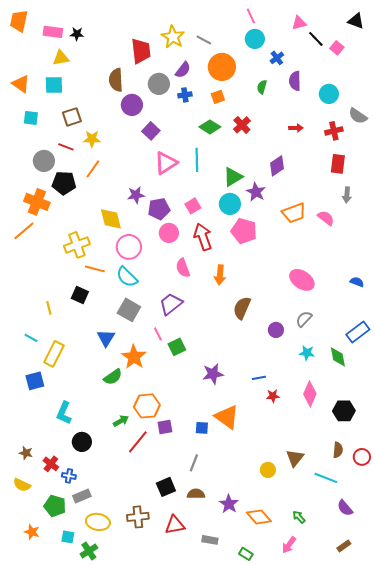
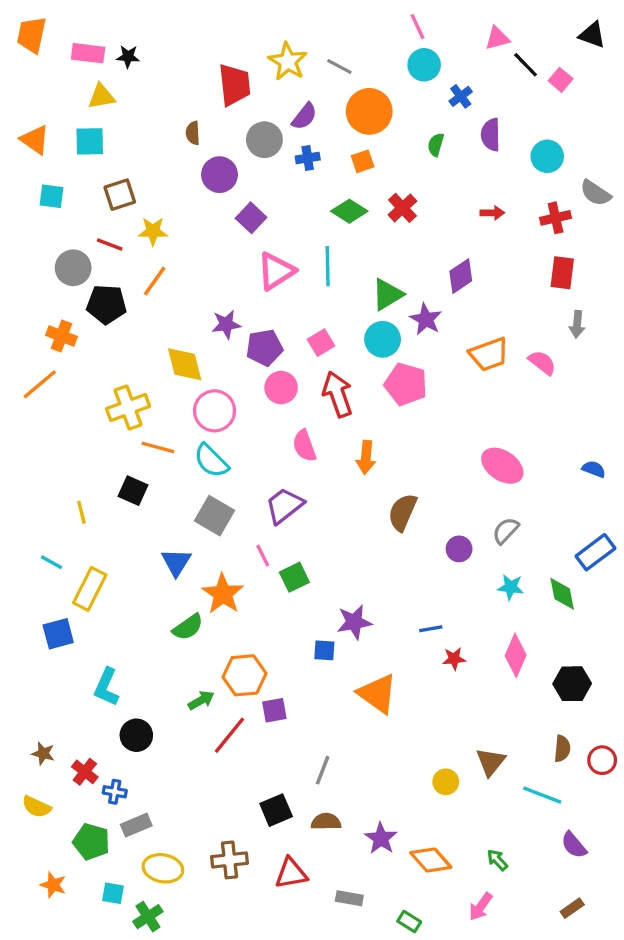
brown semicircle: (116, 80) -> (193, 133), size x0.6
orange cross: (37, 202) -> (61, 336), size x0.7
blue square: (202, 428) -> (324, 650), moved

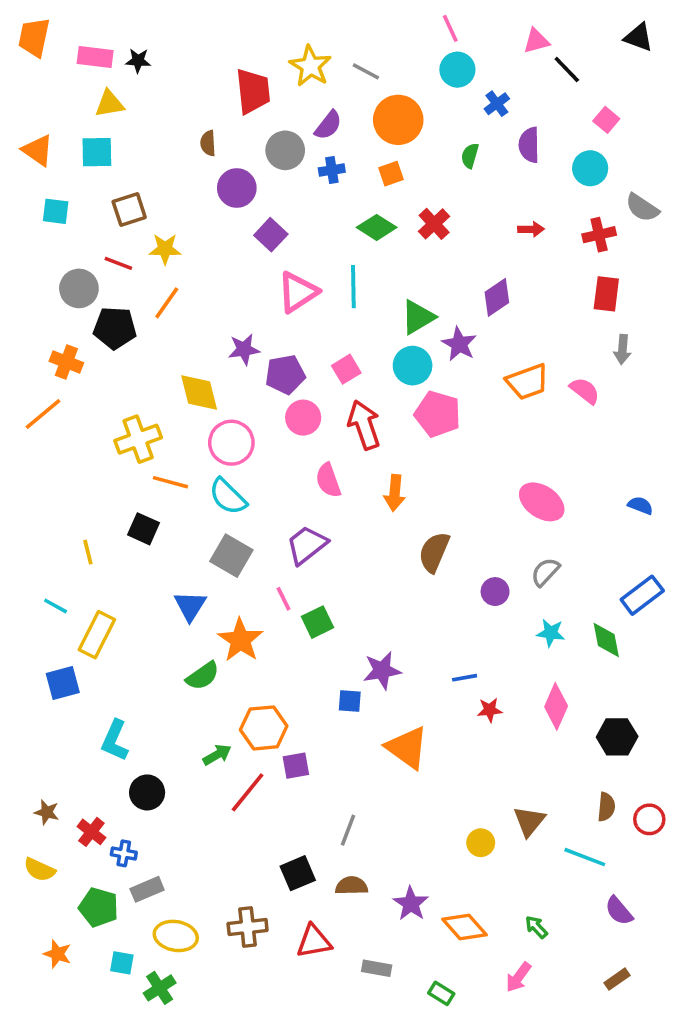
pink square: (561, 80) -> (606, 120), moved

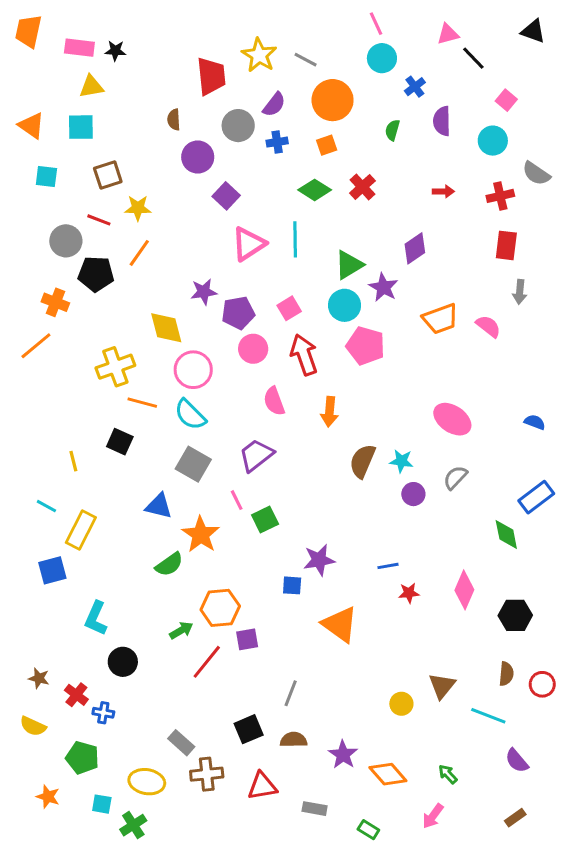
blue triangle: (190, 606) -> (159, 506), turned -48
cyan star: (551, 633) -> (401, 461), moved
gray rectangle: (147, 889) -> (181, 743), moved, turned 65

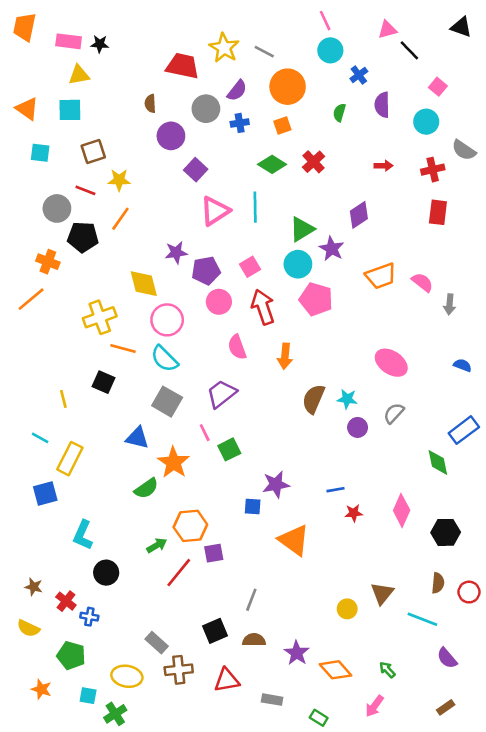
red trapezoid: (211, 76) -> (183, 66), turned -72
gray arrow: (520, 292) -> (450, 304), moved

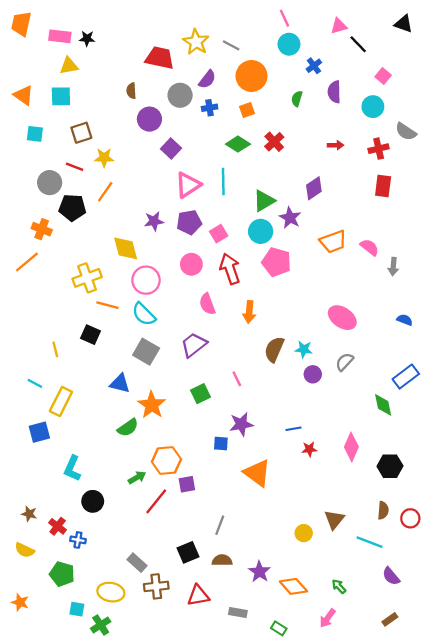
purple pentagon: (206, 271) -> (189, 222), moved
pink line: (205, 433) -> (237, 379), moved
orange star: (41, 689) -> (20, 602), moved

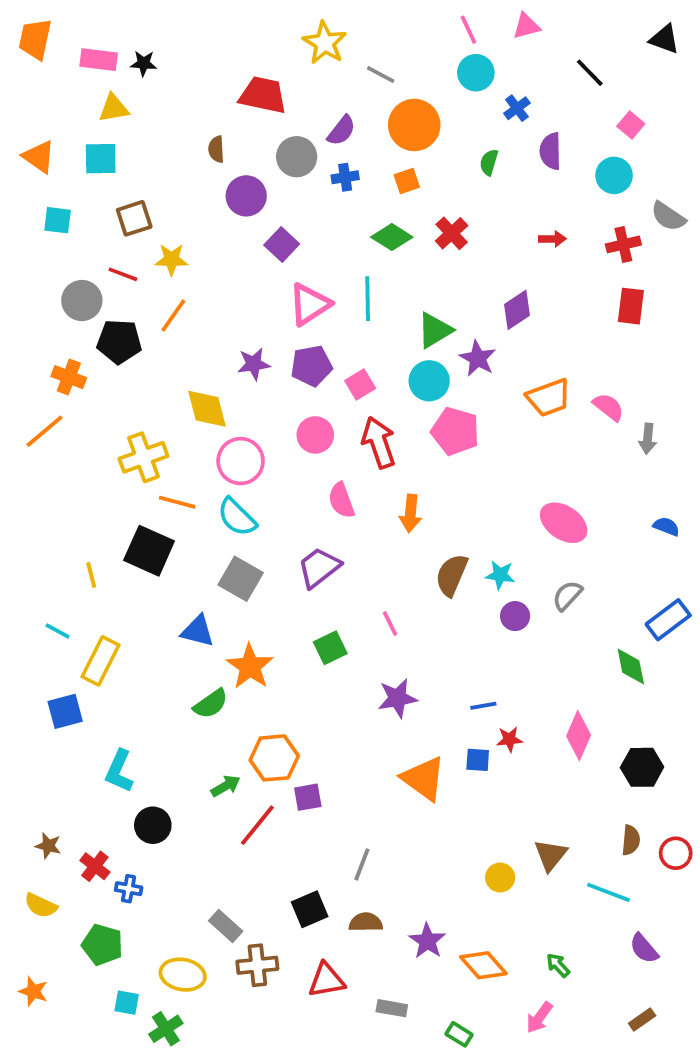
pink triangle: (339, 26) -> (526, 26), moved
yellow star: (196, 42) -> (325, 43), moved
black square: (90, 335) -> (149, 551), size x1.5
blue square: (221, 443) -> (478, 760), moved

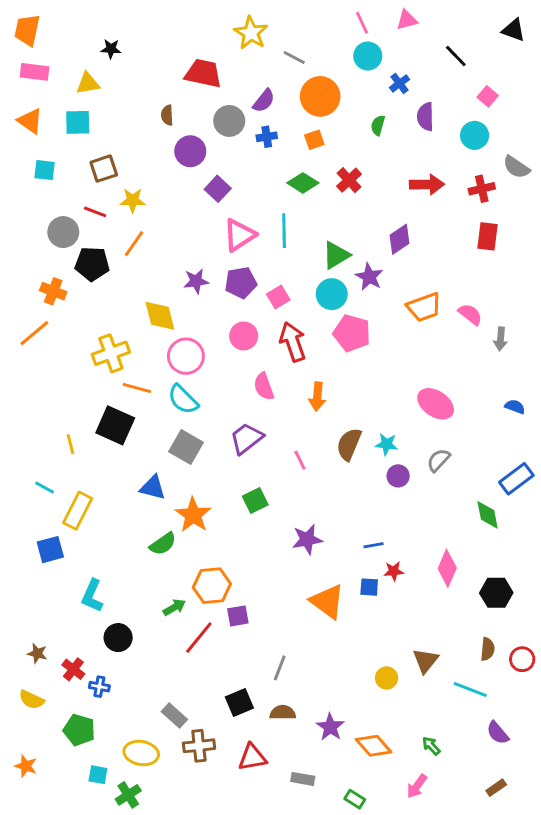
pink rectangle: (99, 60) -> (34, 72), moved
red arrow: (552, 239) -> (427, 184), size x1.6
pink line: (390, 624) -> (300, 460), moved

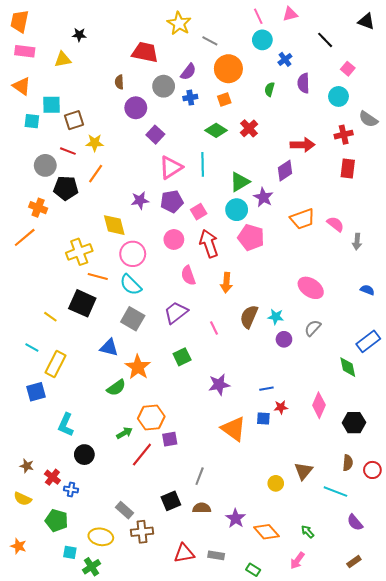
cyan square: (78, 122) -> (51, 105), moved
red arrow: (427, 184) -> (302, 145), moved
yellow line: (70, 444) -> (50, 317), turned -40
red triangle: (252, 757) -> (184, 553), moved

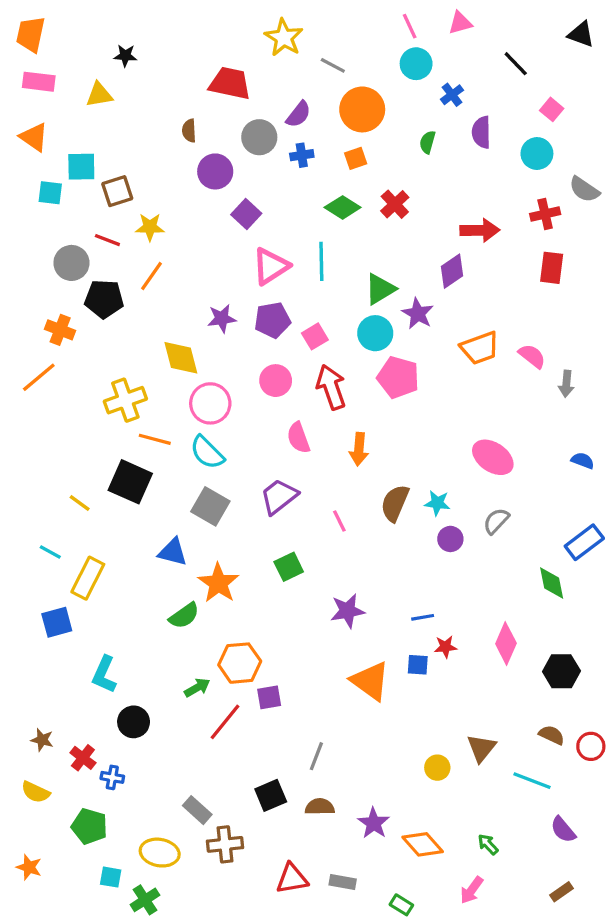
brown semicircle: (348, 463) -> (552, 735), turned -70

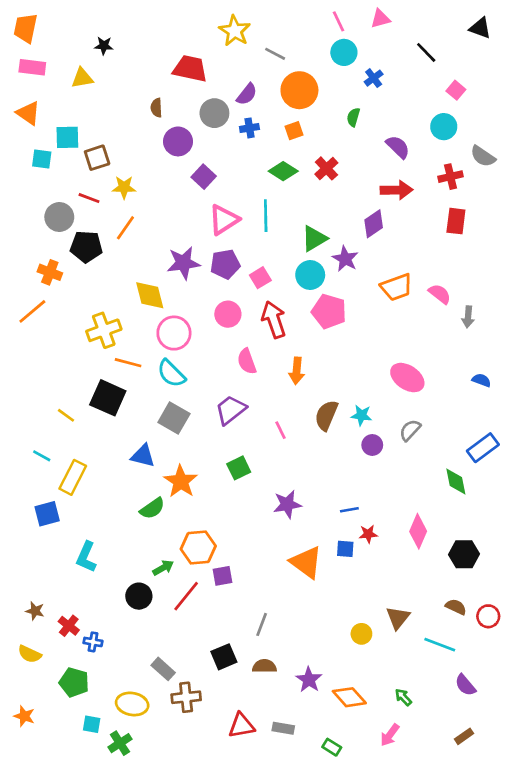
purple semicircle: (481, 132) -> (398, 147), moved, turned 135
purple star: (222, 318) -> (183, 263), size x1.4
black circle: (134, 722) -> (139, 596), moved

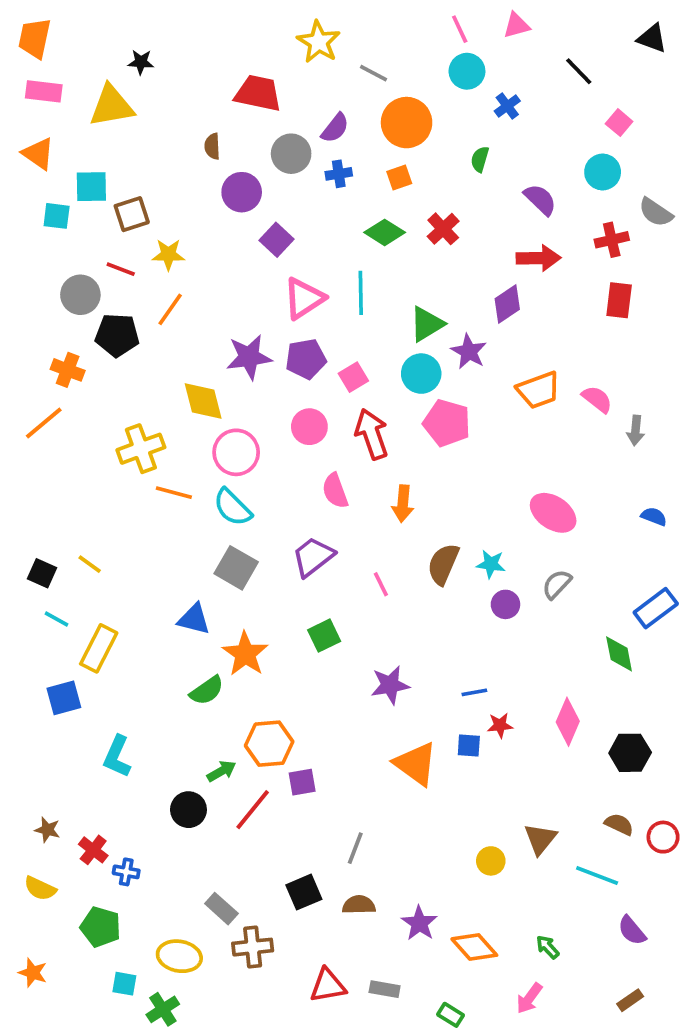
yellow triangle: (82, 78) -> (112, 106), size x1.5
black square: (108, 398) -> (42, 573), moved, size x0.6

